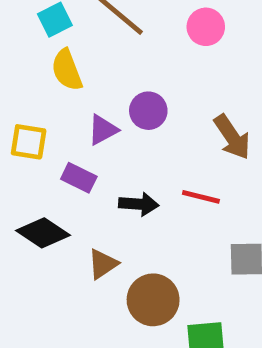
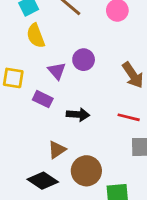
purple triangle: (103, 130) -> (57, 71), turned -42
red line: (201, 197) -> (129, 117), moved
black diamond: (43, 233) -> (43, 181), moved

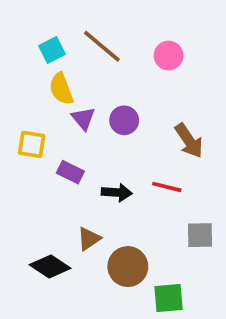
purple triangle: (57, 71) -> (83, 118), moved
red line: (129, 117) -> (167, 187), moved
black diamond: (43, 181) -> (50, 267), moved

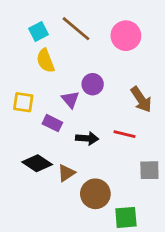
pink circle: (169, 56) -> (126, 36), size x1.4
purple triangle: (83, 118) -> (70, 99), moved
black diamond: (50, 267) -> (37, 163), moved

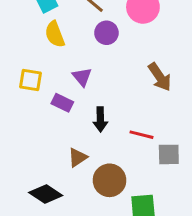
purple circle: (93, 84) -> (106, 33), moved
red line: (125, 134) -> (141, 135), moved
black arrow: (87, 138) -> (100, 119), turned 85
black diamond: (37, 163) -> (46, 194), moved

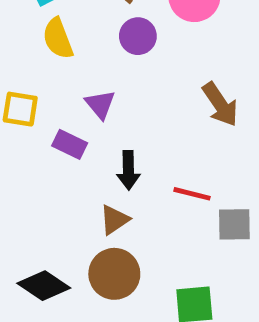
brown triangle: (78, 157) -> (114, 220), moved
brown circle: (110, 180) -> (114, 274), moved

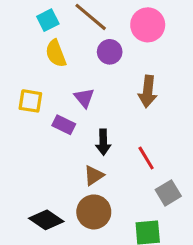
brown arrow: (220, 104) -> (148, 91), moved, turned 40
red line: (192, 194) -> (146, 158), turned 45
gray square: (234, 224) -> (168, 193), moved, turned -30

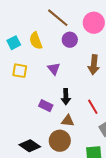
cyan square: (48, 20) -> (14, 43), moved
purple rectangle: (64, 125) -> (46, 106), moved
brown triangle: (94, 175) -> (68, 121), moved, turned 40

